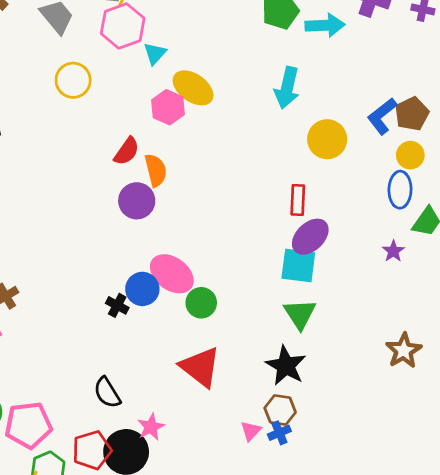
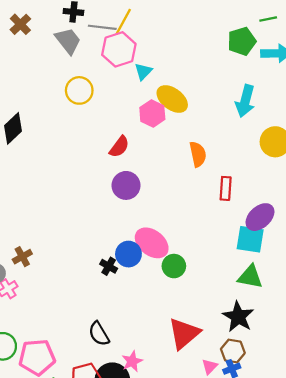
orange semicircle: (156, 170) -> (198, 154), moved
red rectangle: (298, 200) -> (226, 188), moved
green triangle: (300, 314) -> (250, 277), turned -48
red triangle: (200, 367) -> (184, 333), moved, turned 40

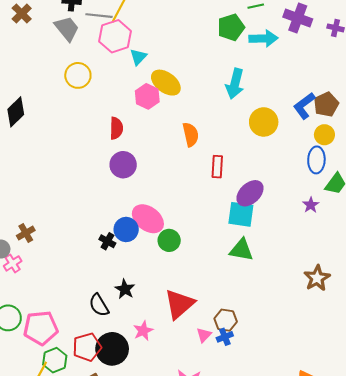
red semicircle: (119, 147) -> (116, 128), turned -35
black star: (238, 317) -> (125, 289), moved, size x0.7
pink star: (132, 361) -> (143, 331), moved

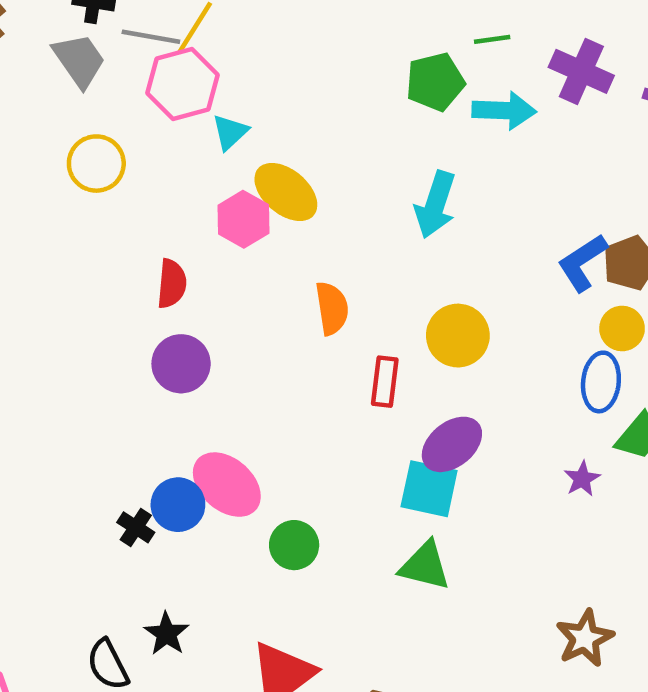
yellow circle: (264, 122) -> (458, 336), moved
green circle: (169, 240) -> (294, 545), moved

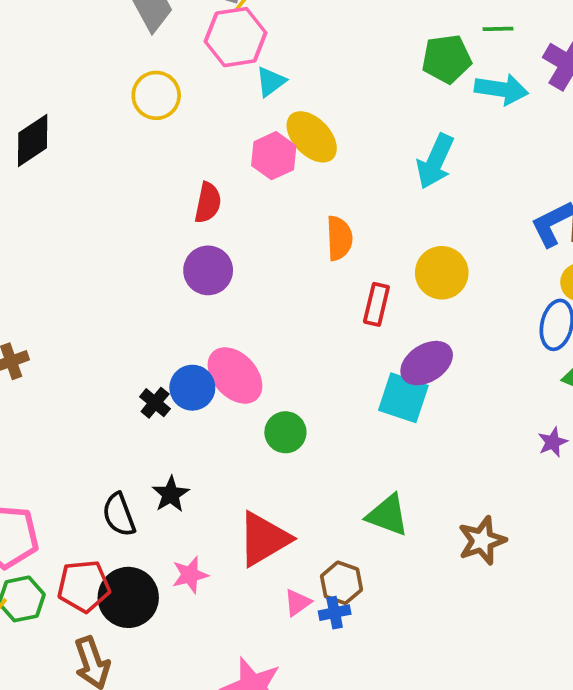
purple star: (582, 479) -> (553, 442), moved
green triangle: (425, 566) -> (388, 515), moved
brown star: (585, 638) -> (482, 541), moved

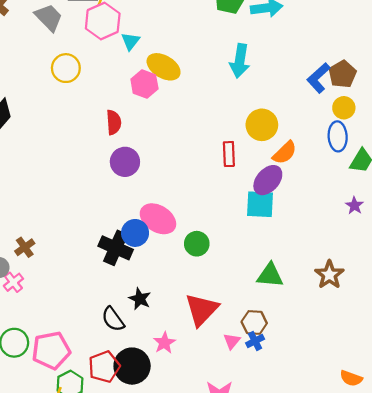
orange semicircle: (339, 238) -> (285, 153), moved, turned 64
black cross: (155, 403) -> (116, 248), size x1.8

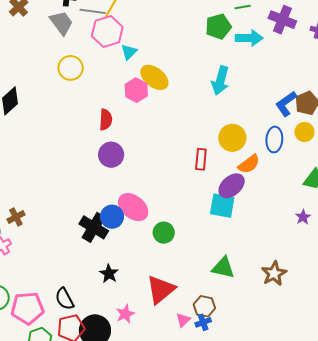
blue ellipse: (338, 136) -> (274, 140), moved
black semicircle: (113, 319) -> (65, 299), moved

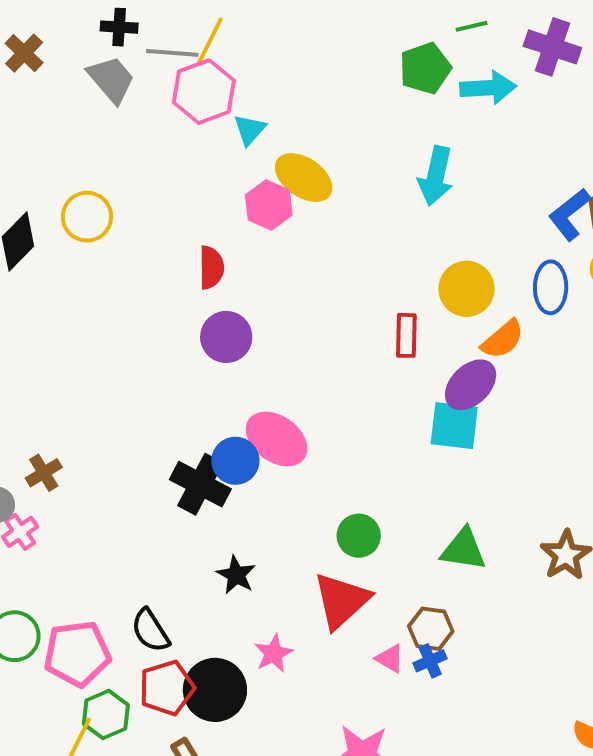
yellow circle: (71, 68) -> (87, 217), moved
green circle: (164, 233) -> (359, 536), moved
pink triangle: (183, 320) -> (390, 659), turned -42

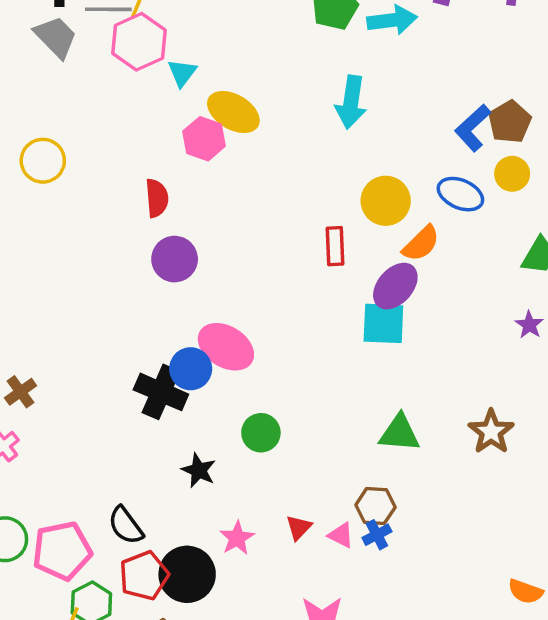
blue ellipse: (551, 287) -> (460, 194), turned -63
green circle: (359, 536) -> (261, 433), moved
red triangle: (341, 600) -> (299, 527), moved, size x0.5

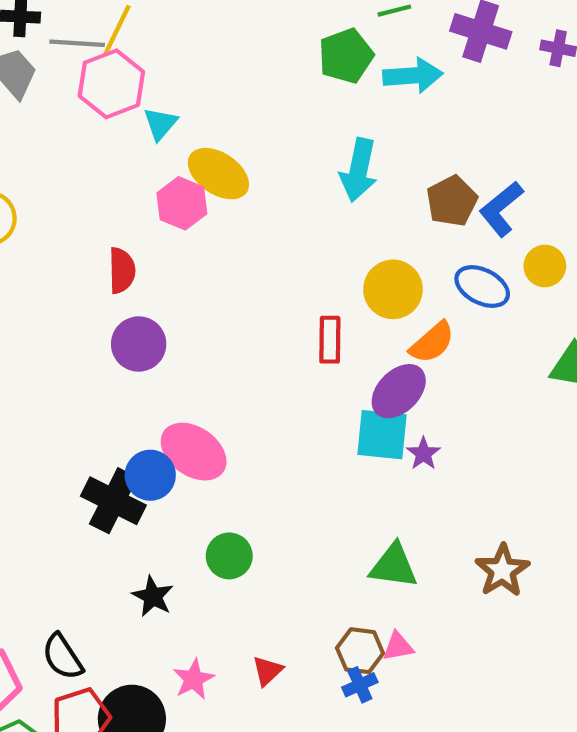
brown pentagon: (510, 122) -> (452, 201), moved
purple star: (529, 325) -> (423, 454), moved
pink triangle: (341, 535) -> (398, 646), moved, turned -40

